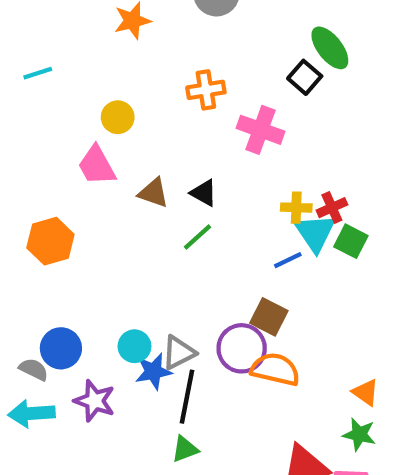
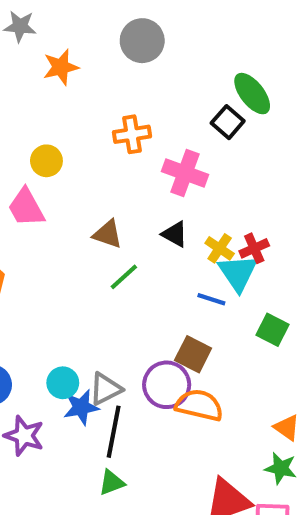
brown triangle: (153, 193) -> (108, 234), moved
black triangle: (204, 193) -> (175, 234), moved
yellow cross: (296, 208) -> (220, 248), turned 32
green square: (351, 241) -> (273, 330), moved
blue line: (288, 260) -> (211, 299), turned 44

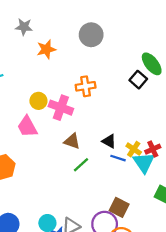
pink cross: (185, 173) -> (61, 108), moved
blue line: (211, 299) -> (118, 158), moved

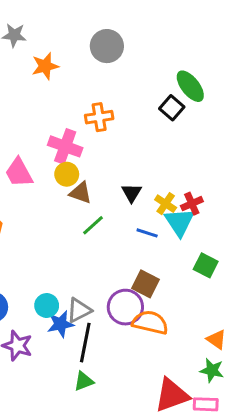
yellow circle: (38, 101) -> (67, 174), moved
black triangle: (109, 141) -> (132, 193), turned 32
blue line: (118, 158) -> (147, 233), moved

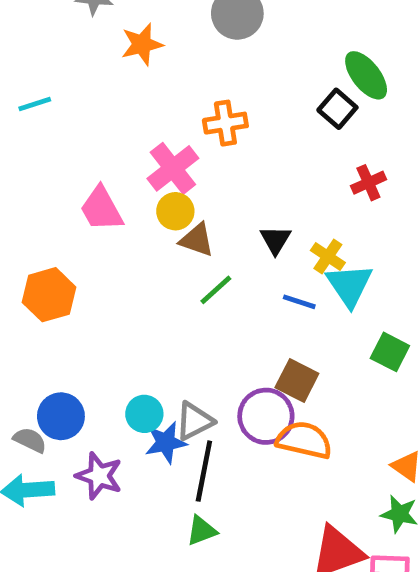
pink cross: (65, 146) -> (173, 168), turned 32
red cross: (192, 204) -> (368, 183), moved

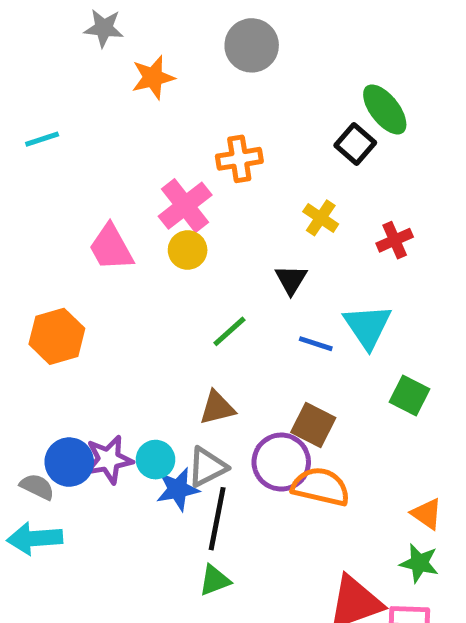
red cross: (368, 183) -> (395, 240), moved
brown triangle: (197, 240) -> (217, 408), moved, turned -33
yellow cross: (328, 257) -> (321, 218), moved
purple star: (99, 476) -> (109, 460), moved, turned -30

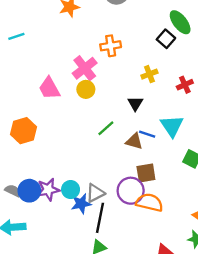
yellow cross: (321, 218) -> (149, 74), turned 35
brown triangle: (217, 408) -> (134, 141), moved, turned 30
brown square: (313, 425) -> (146, 173), turned -36
gray semicircle: (37, 487) -> (13, 191), moved

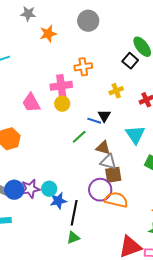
pink cross: (85, 68) -> (61, 86), turned 30
blue line: (147, 134) -> (94, 121), moved
gray triangle: (95, 193) -> (108, 162), moved, turned 42

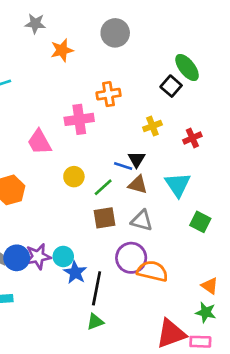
yellow circle: (62, 104) -> (74, 177), moved
brown triangle: (103, 148) -> (138, 185), moved
brown square: (113, 175) -> (105, 218), moved
blue star: (58, 201) -> (75, 272), turned -30

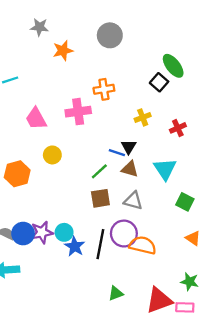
pink trapezoid: (39, 142) -> (36, 119), moved
yellow circle: (74, 177) -> (52, 155), moved
orange triangle: (210, 286) -> (193, 238), moved
black line: (97, 288) -> (100, 244), moved
green triangle: (95, 322) -> (116, 293), moved

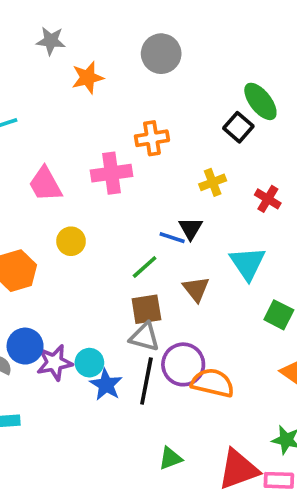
red cross: (178, 128) -> (268, 199), turned -35
brown triangle: (130, 169) -> (196, 289), moved, turned 36
gray triangle: (133, 201) -> (145, 337), moved
blue circle: (23, 234) -> (25, 346), moved

